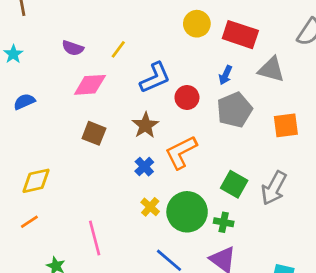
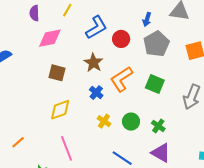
purple semicircle: (73, 48) -> (34, 13), turned 77
yellow diamond: (36, 181) -> (60, 110), moved
green square: (234, 184) -> (155, 84), moved
green circle: (187, 212) -> (131, 122), size x0.6
green cross: (224, 222) -> (158, 126), turned 32

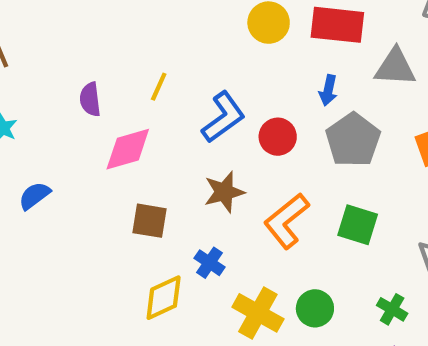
brown star: (93, 63) -> (224, 192), turned 30
blue cross: (96, 93) -> (210, 263), moved
yellow cross: (104, 121) -> (258, 313), size x1.6
green cross: (158, 126) -> (392, 309), moved

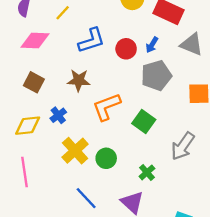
red circle: (278, 137) -> (126, 49), moved

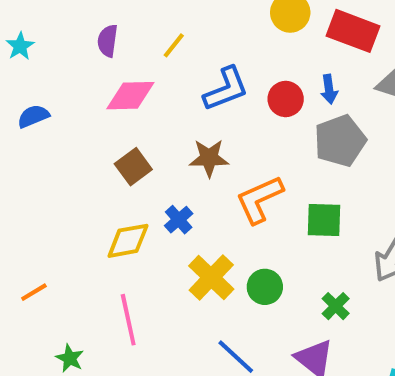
blue arrow: (152, 45) -> (329, 89), turned -35
brown square: (34, 82) -> (133, 167), turned 30
green square: (144, 121) -> (324, 220), turned -30

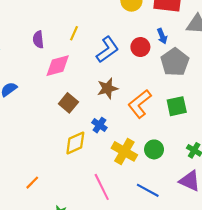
pink line: (128, 320) -> (102, 187), moved

